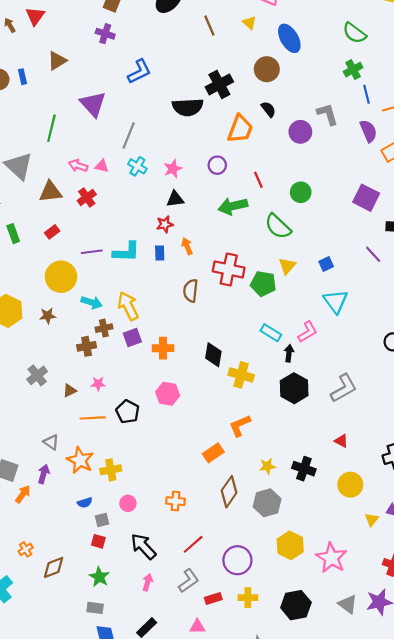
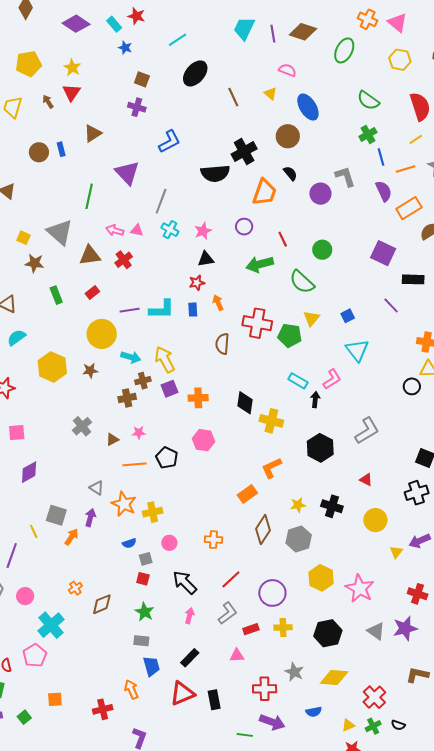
black hexagon: (294, 388) -> (320, 448), moved

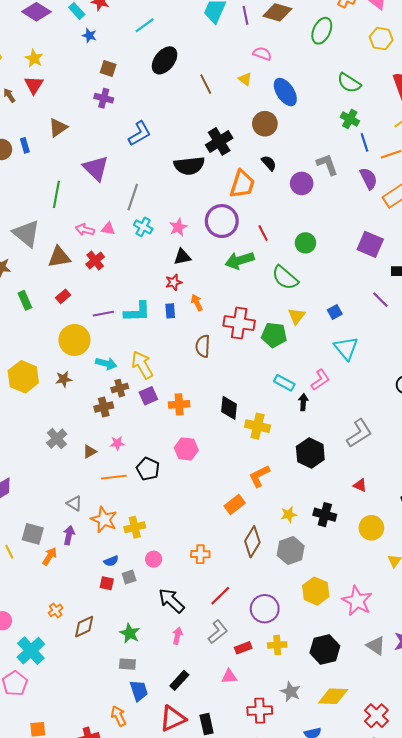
green cross: (368, 134) -> (350, 119), turned -30
purple circle: (244, 227) -> (222, 221), size x1.8
red square: (143, 579) -> (107, 583), moved

